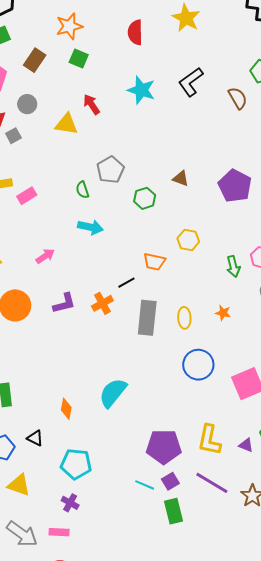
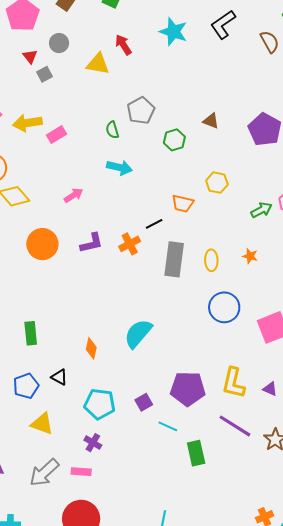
green arrow: (233, 266) -> (261, 210), turned -105
purple square: (170, 481) -> (144, 402), moved
gray arrow: (22, 534) -> (44, 473), turned 100

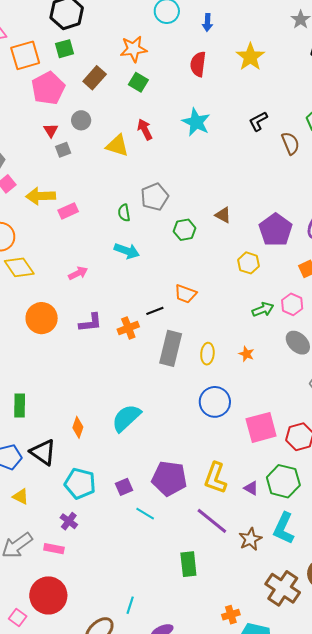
black L-shape: (223, 25) -> (258, 121), moved, size x0.7
yellow hexagon: (217, 183) -> (248, 263), moved
black triangle: (59, 377) -> (43, 452), size x1.6
yellow triangle: (42, 424) -> (21, 497), size x0.7
green rectangle: (196, 453) -> (188, 564), moved

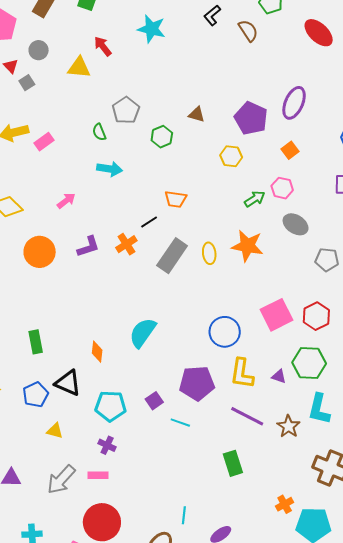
gray rectangle: (171, 348) -> (172, 256), turned 32
orange star: (246, 354) -> (247, 246), size x2.0
blue circle: (215, 402) -> (225, 332), moved

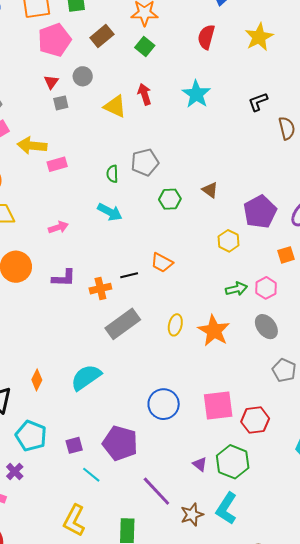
gray rectangle: (172, 256) -> (123, 324), moved
yellow L-shape: (242, 374) -> (74, 520), moved

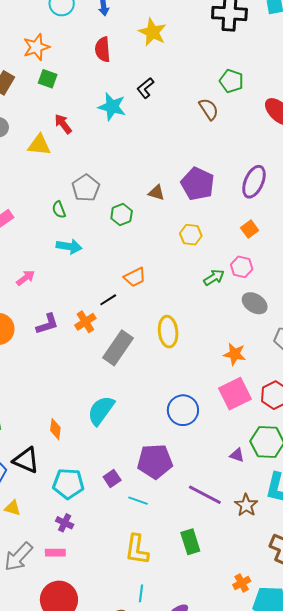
black L-shape: (258, 102) -> (145, 88), moved
purple pentagon: (260, 212) -> (198, 184), moved
orange trapezoid: (162, 263) -> (135, 277), turned -35
yellow ellipse: (175, 325) -> (168, 332), size x1.4
orange star: (214, 331) -> (235, 354), moved, size x0.7

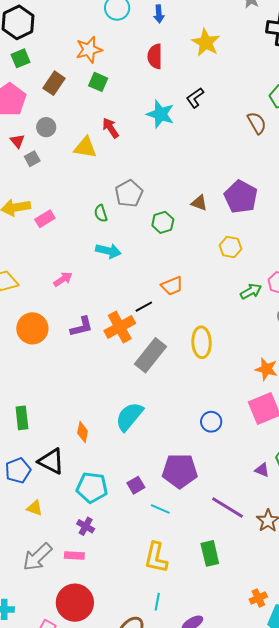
orange cross: (85, 322) -> (120, 327), size x1.4
blue circle: (183, 410) -> (211, 422), size x0.7

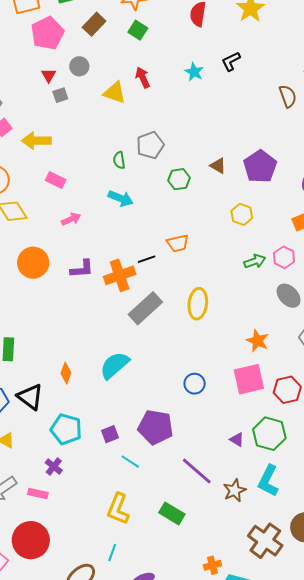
cyan star: (160, 114) -> (194, 72), size x0.7
pink rectangle: (45, 219) -> (56, 180), moved, turned 48
green rectangle: (210, 553) -> (172, 513), turned -55

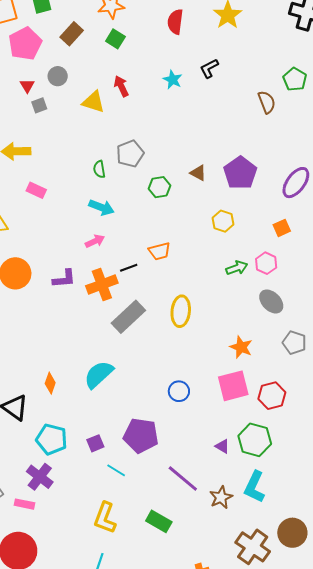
pink arrow: (71, 219) -> (95, 241), moved
purple cross: (54, 466) -> (40, 477), size x1.5

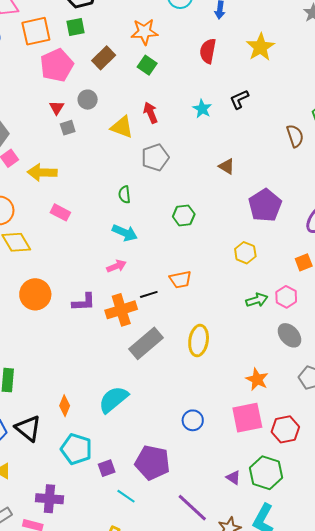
gray pentagon: (130, 154) -> (155, 157), moved
brown triangle: (198, 173) -> (227, 166), moved
cyan pentagon: (52, 439) -> (76, 449), moved
purple cross: (40, 477) -> (49, 499), turned -36

